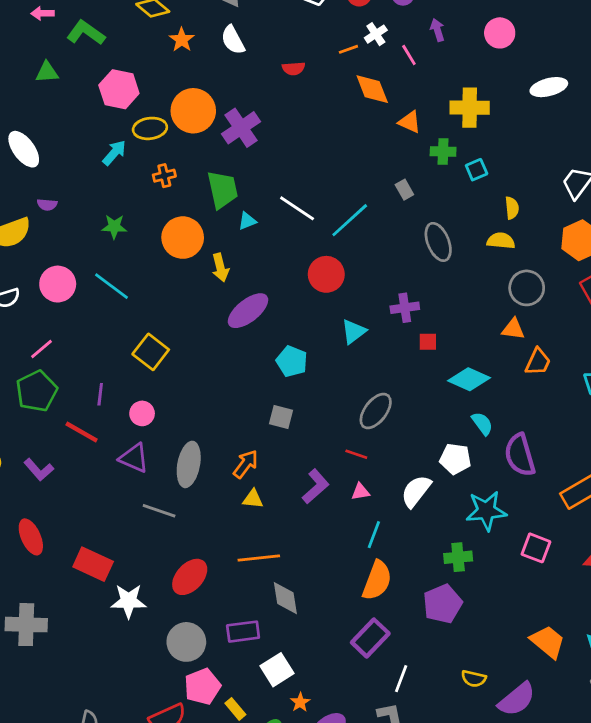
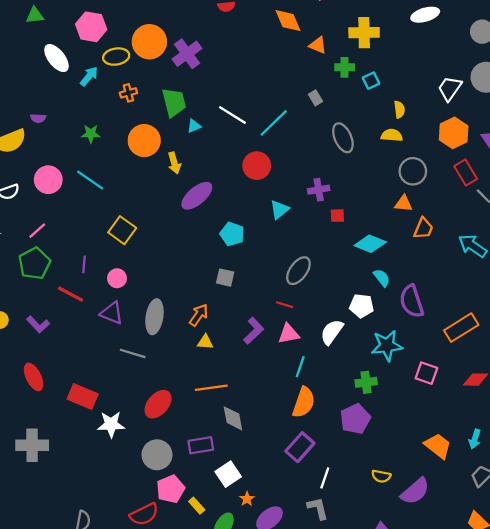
white ellipse: (24, 149) -> (56, 58), moved
pink triangle: (360, 492) -> (289, 334), size x1.5

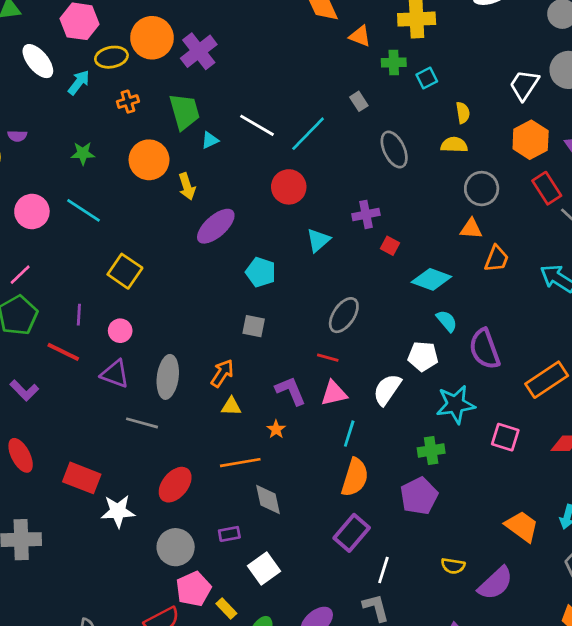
red square: (337, 216) -> (390, 246), turned 32
purple L-shape: (254, 331) -> (291, 391), turned -68
purple rectangle: (201, 445) -> (229, 534), size x0.7
orange star: (247, 499) -> (276, 429), moved

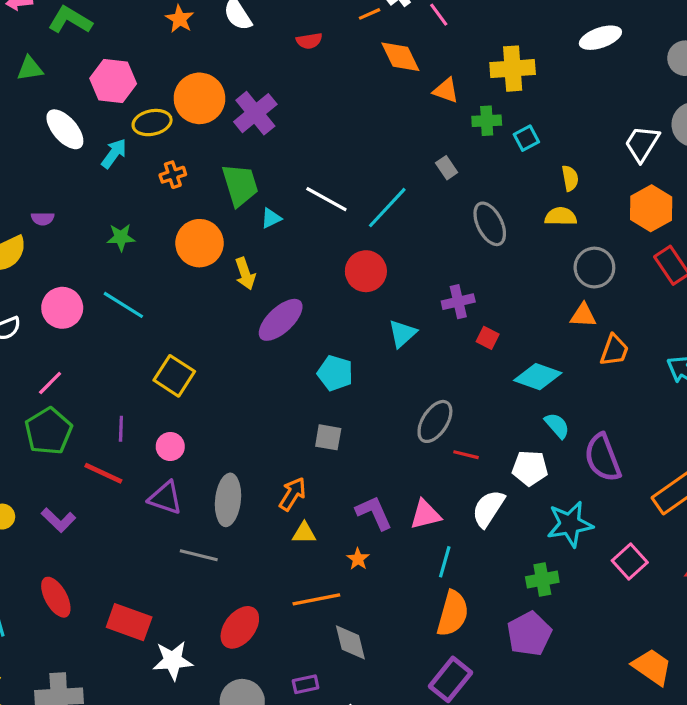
red line: (328, 358) -> (466, 455), moved
pink square: (505, 437) -> (630, 561), turned 32

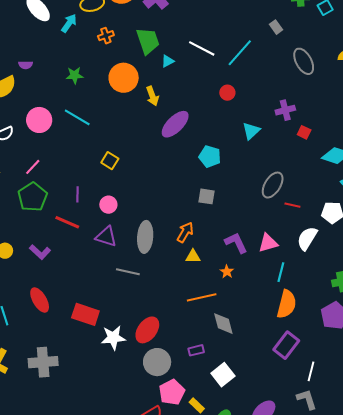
red circle: (366, 271) -> (227, 93), size x0.6
yellow square: (174, 376) -> (110, 161), size x0.7
red ellipse: (240, 627) -> (147, 330), moved

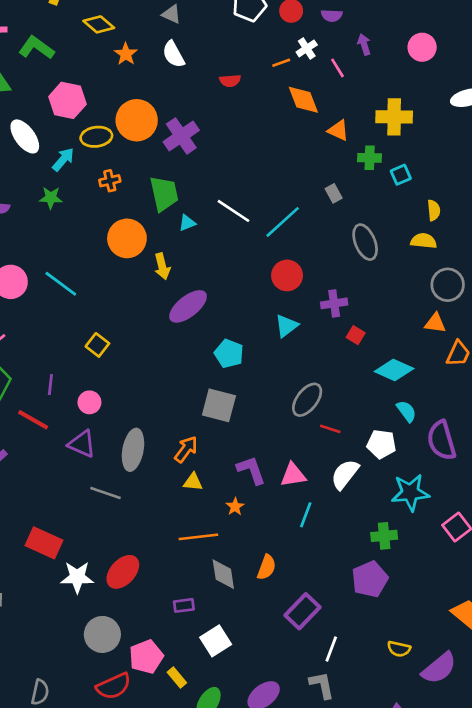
green star: (75, 75) -> (51, 198), moved
red circle: (227, 93) -> (287, 275), moved, size x1.5
gray square: (206, 196) -> (219, 405), size x1.5
orange semicircle: (287, 304) -> (267, 567), moved, size x0.7
gray circle: (157, 362) -> (102, 634), moved

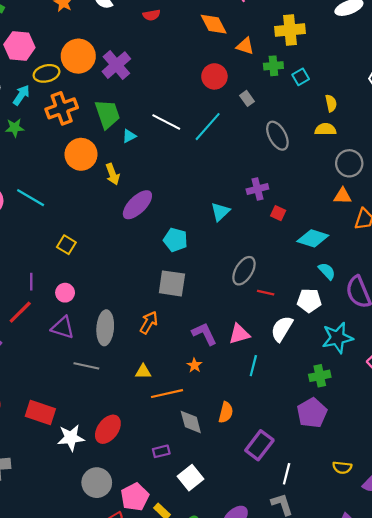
orange cross: (110, 181) -> (62, 108), size x1.8
red circle: (287, 275) -> (214, 76), moved
red line: (33, 420) -> (20, 312), turned -68
yellow triangle: (193, 482) -> (143, 372), moved

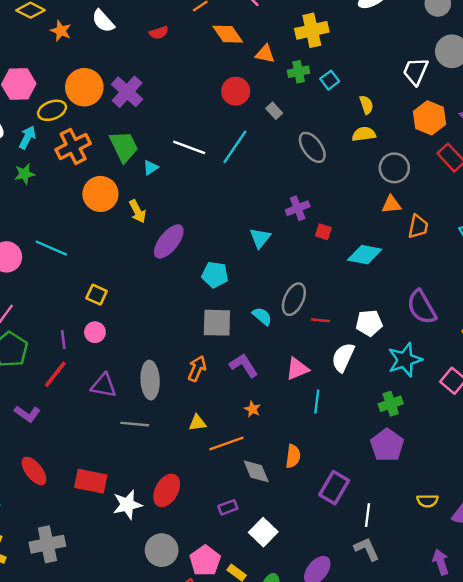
cyan semicircle: (327, 271) -> (262, 316), moved
pink circle: (65, 293) -> (95, 332), moved
purple L-shape: (204, 334) -> (244, 365), moved

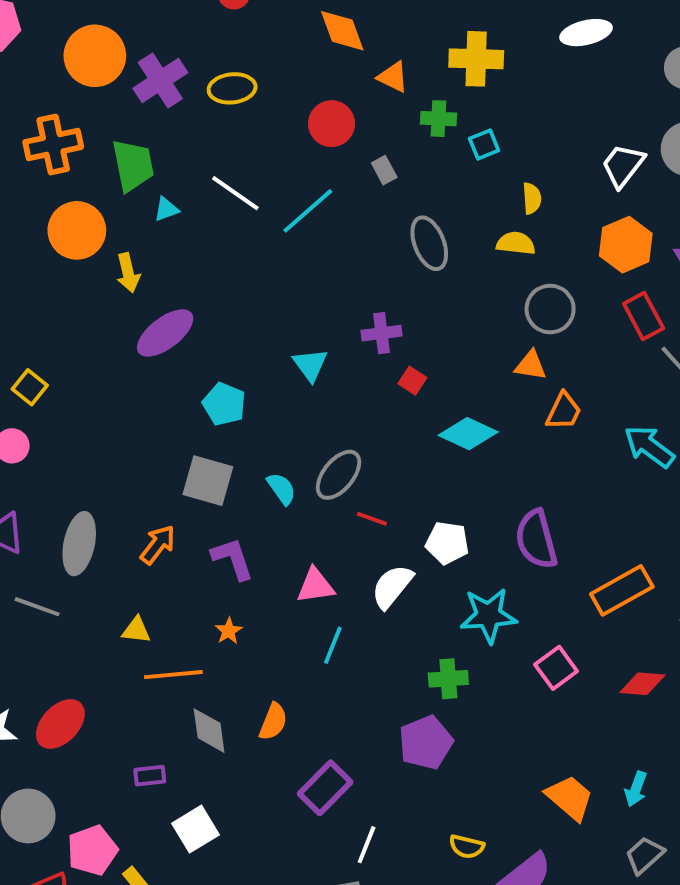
yellow ellipse: (52, 110) -> (232, 88), moved
cyan triangle: (260, 238) -> (310, 365), turned -30

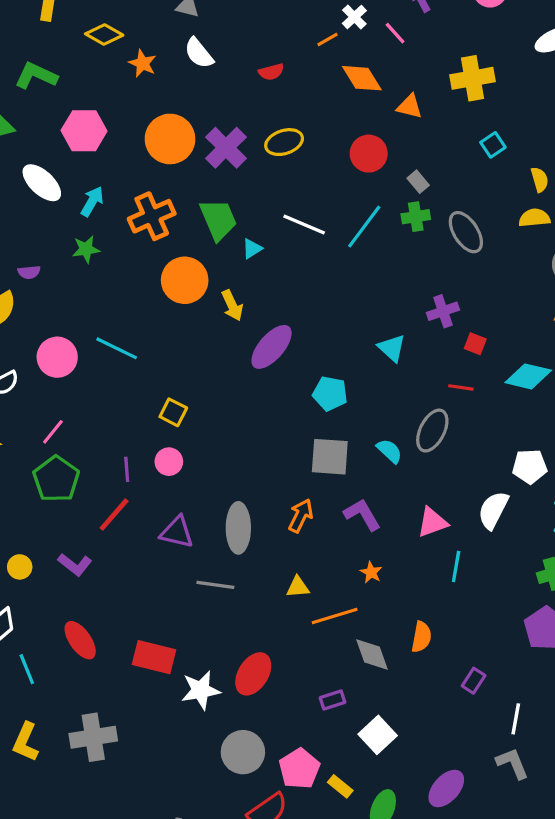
green cross: (438, 119) -> (416, 217), moved
red line: (372, 519) -> (461, 387), moved
purple rectangle: (325, 788) -> (474, 681), size x0.6

